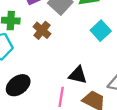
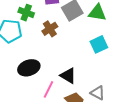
black ellipse: (18, 85) -> (29, 68), moved

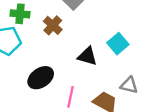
cyan square: (99, 44) -> (118, 44), moved
black triangle: (68, 76) -> (87, 56), moved

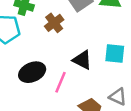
cyan square: (118, 44) -> (115, 53), turned 35
pink line: (70, 97) -> (60, 82), moved

